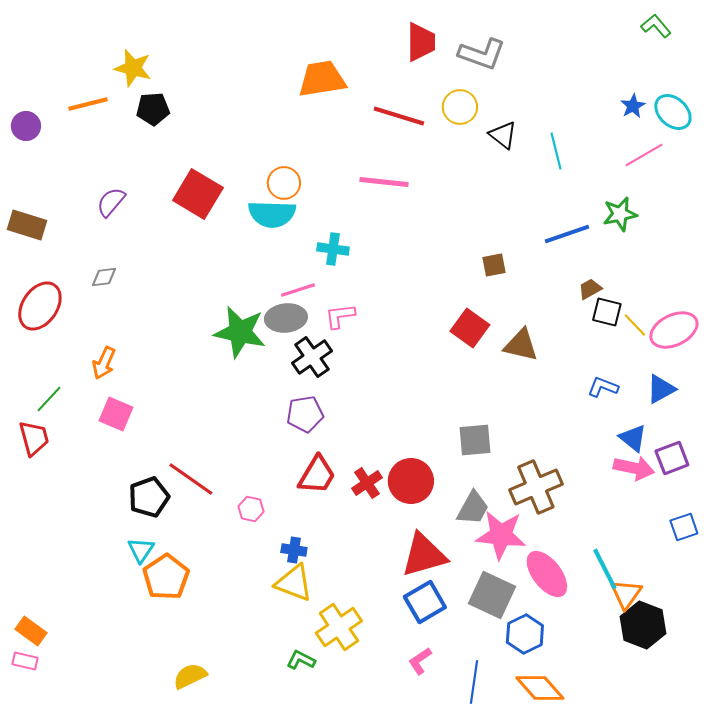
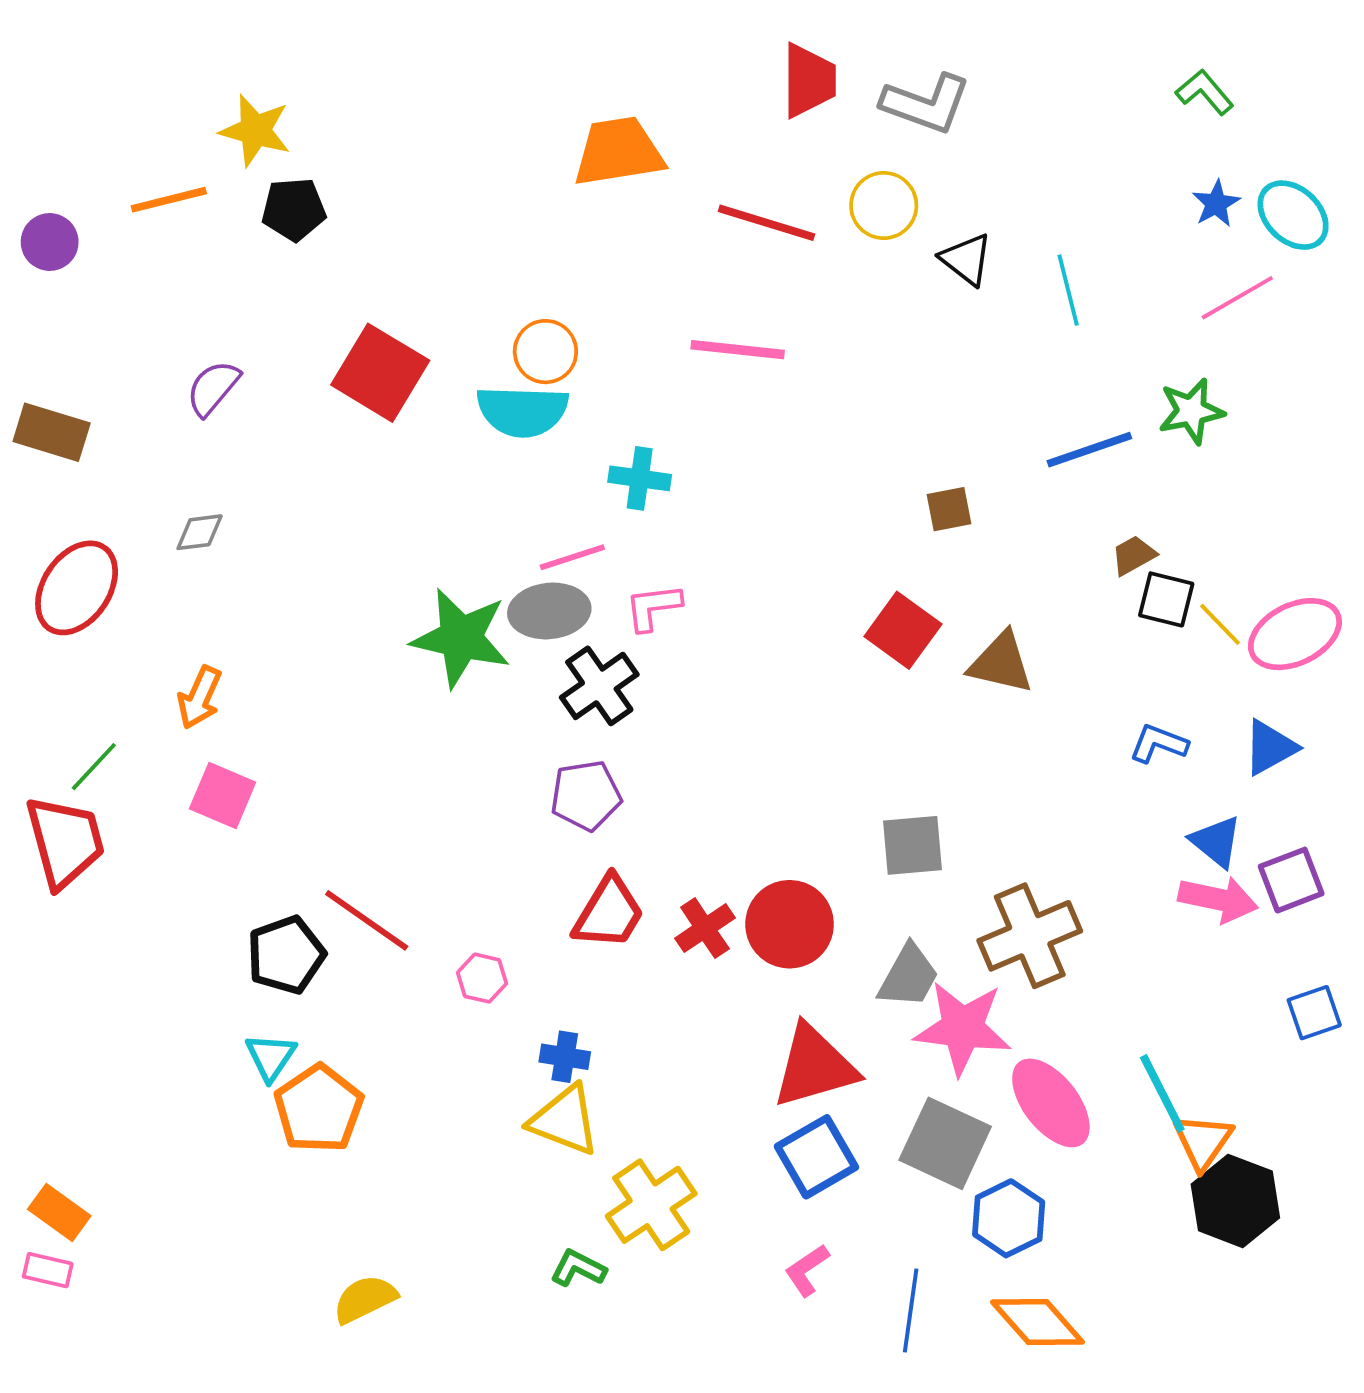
green L-shape: (656, 26) -> (1205, 92), moved
red trapezoid: (34, 438) -> (65, 842), size x1.4

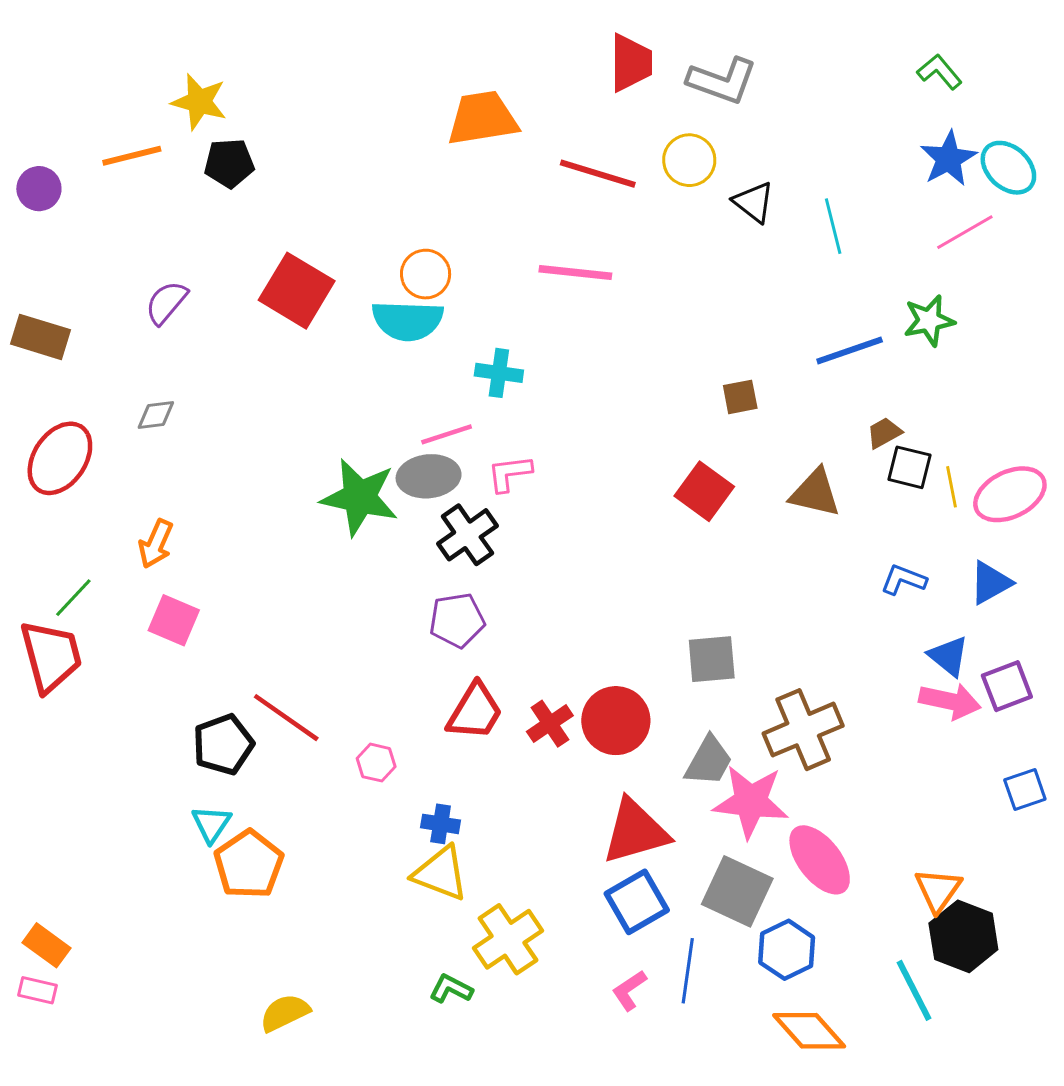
blue star: (1216, 204) -> (948, 159), size x1.5
yellow line: (1220, 624) -> (951, 487), turned 33
brown triangle: (1001, 663) -> (815, 493), moved
cyan line: (1162, 1093) -> (914, 990), moved
blue line: (911, 1311) -> (688, 971), moved

